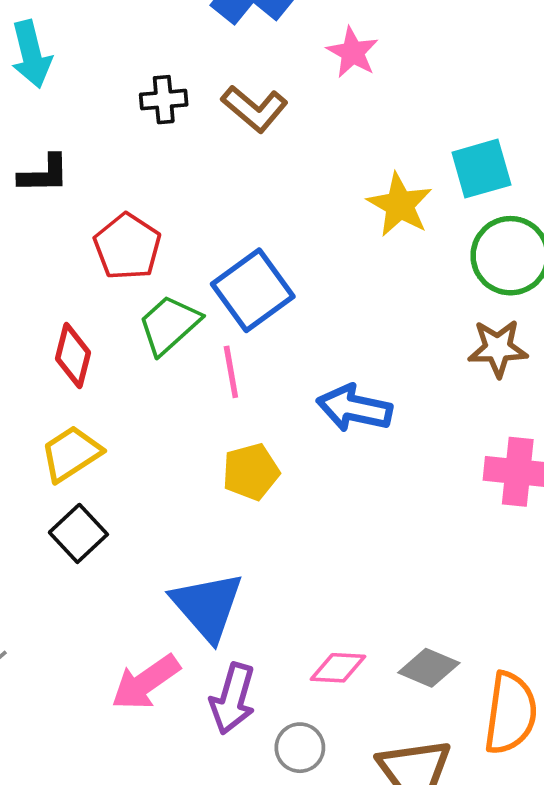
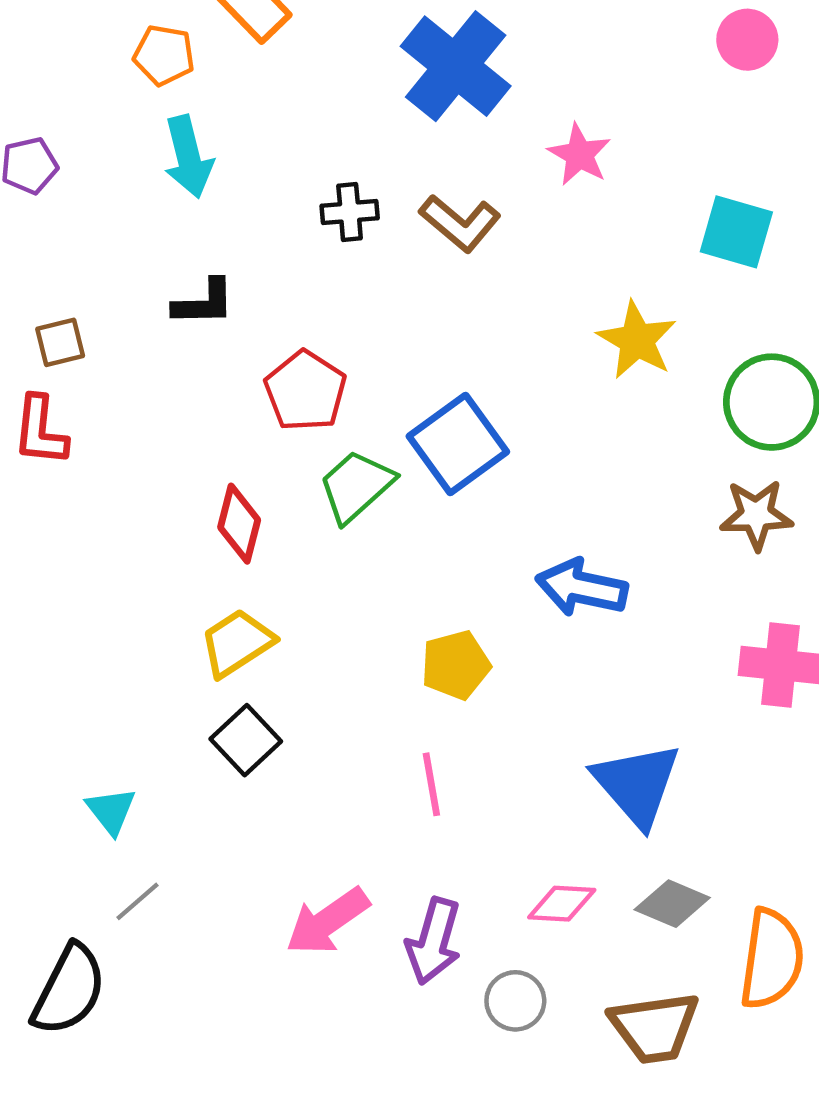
cyan square: (481, 169) -> (736, 232), moved, turned 32
pink line: (231, 372) -> (431, 784), moved
blue triangle: (207, 606) -> (637, 784), moved

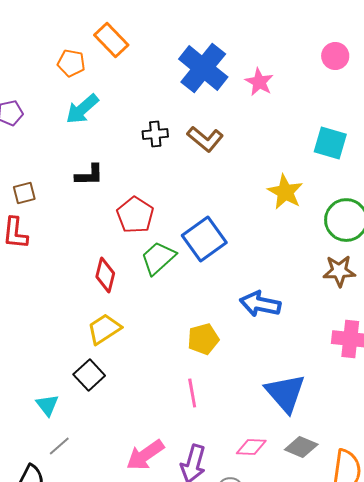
pink star: (579, 155) -> (259, 82), moved
cyan arrow: (188, 157) -> (82, 109), turned 63
black square: (246, 740) -> (89, 375), moved

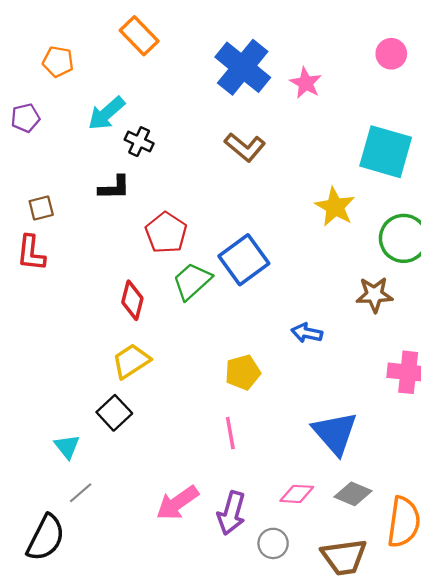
orange pentagon: (71, 63) -> (58, 62), moved
black cross: (155, 134) -> (139, 142), moved, turned 30
cyan square: (330, 143) -> (386, 152), size x1.4
brown star: (339, 271) -> (374, 295), moved
blue arrow: (260, 304) -> (307, 333), size x0.7

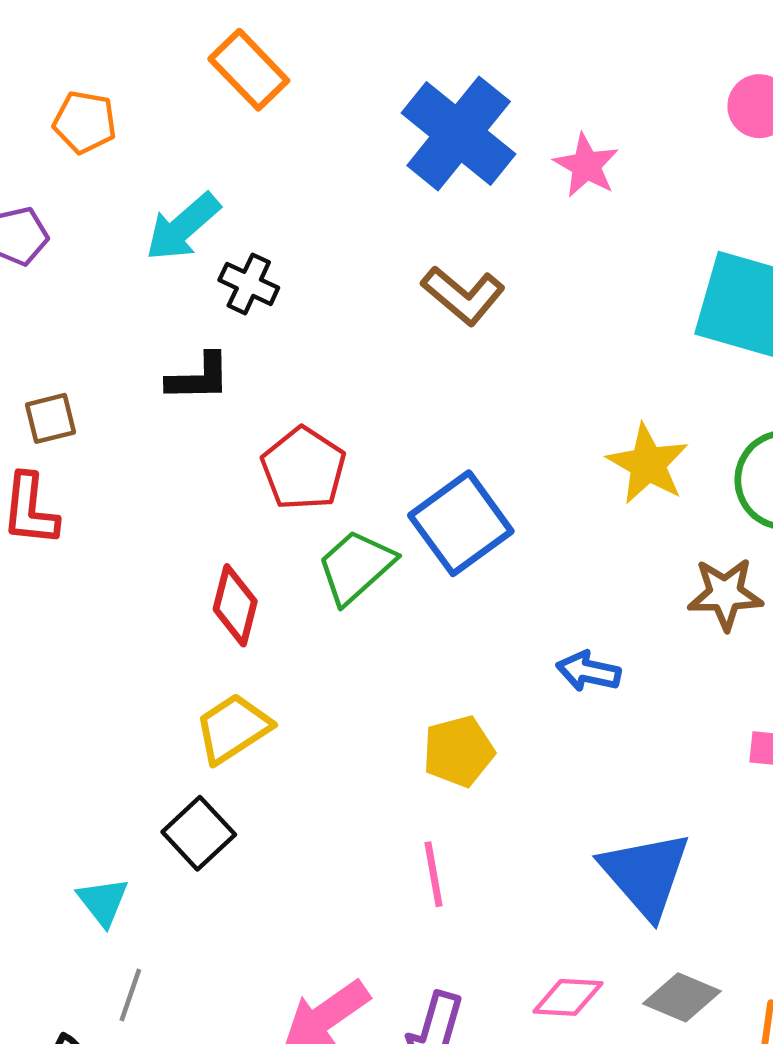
yellow star: (335, 207) -> (648, 464), moved
gray line: (81, 493) -> (130, 995), turned -30

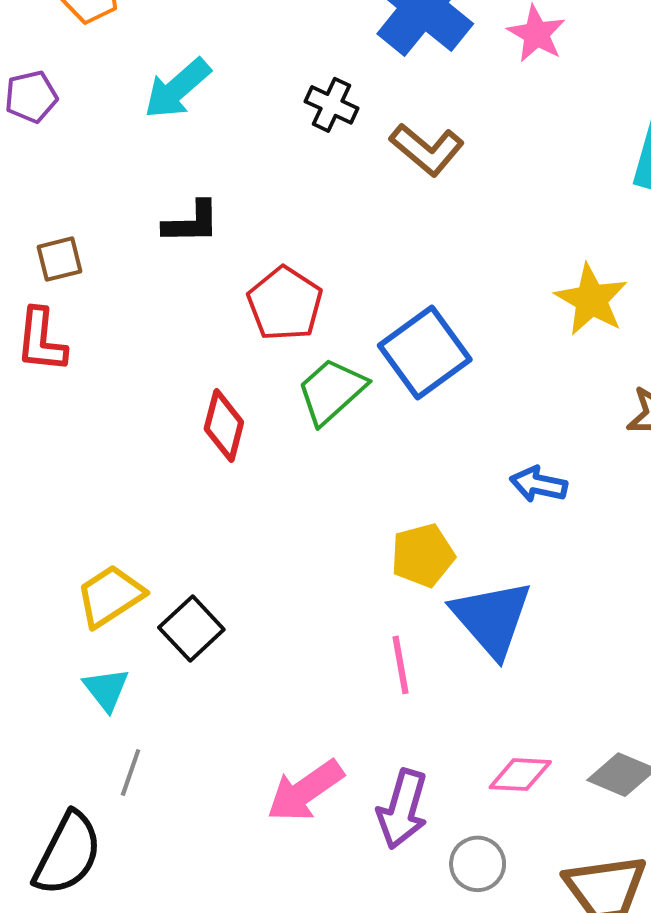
black cross: (249, 284) -> (331, 105), moved
yellow trapezoid: (233, 728) -> (110, 596), moved
blue triangle: (645, 874) -> (492, 618), moved

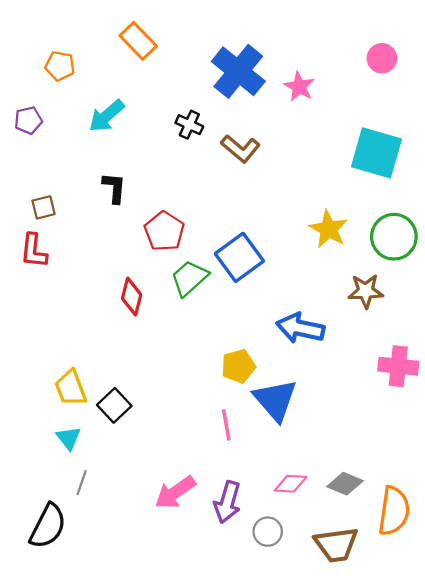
black L-shape: (191, 223) -> (114, 188), turned -84
blue arrow: (538, 484) -> (300, 328), size x1.6
yellow trapezoid: (110, 596) -> (71, 388), turned -78

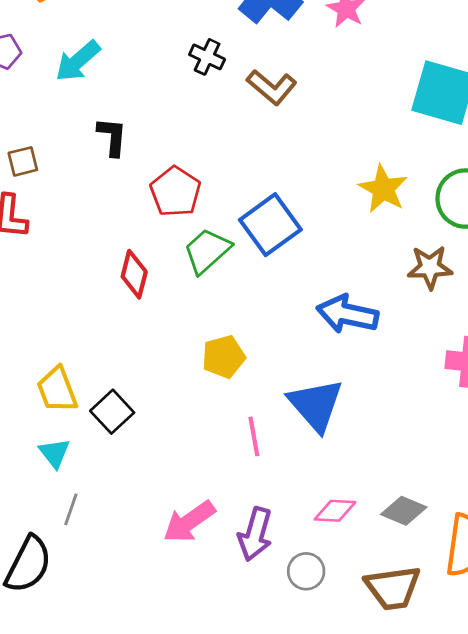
cyan arrow: (107, 116) -> (78, 61), moved
yellow pentagon: (238, 366) -> (224, 357), moved

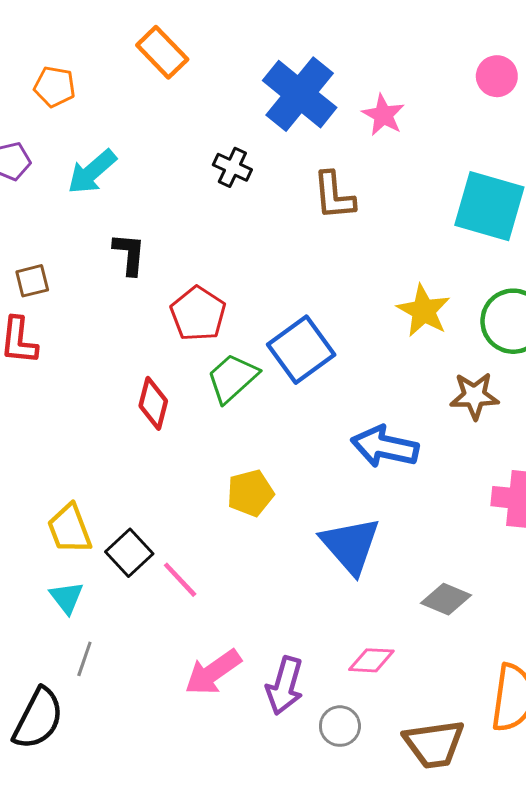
brown L-shape: (272, 87) -> (334, 196), moved, turned 45
pink line: (254, 436) -> (180, 580), moved, turned -33
gray diamond: (404, 511) -> (446, 599), moved

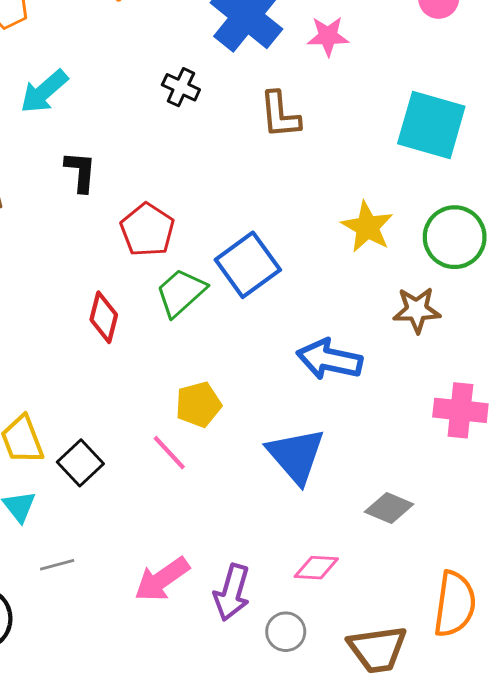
pink star: (383, 115) -> (328, 36), turned -30
pink line: (180, 580) -> (169, 453), moved
gray line: (84, 659) -> (57, 565), moved, turned 56

